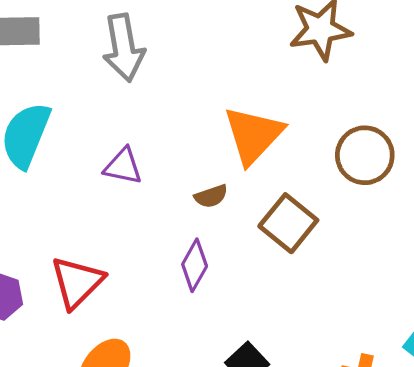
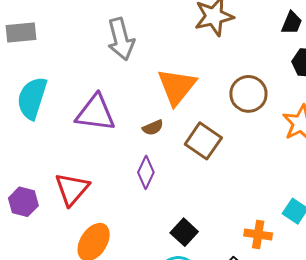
gray arrow: (124, 48) -> (121, 39), moved
purple triangle: (123, 166) -> (95, 113), size x1.6

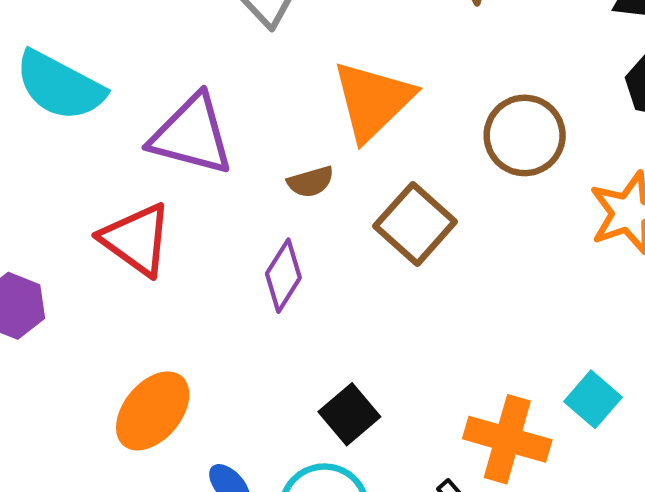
cyan semicircle: (32, 98) -> (60, 86), turned -87
red triangle: (72, 189) -> (136, 239), moved, turned -42
orange cross: (258, 234) -> (507, 439), size x1.4

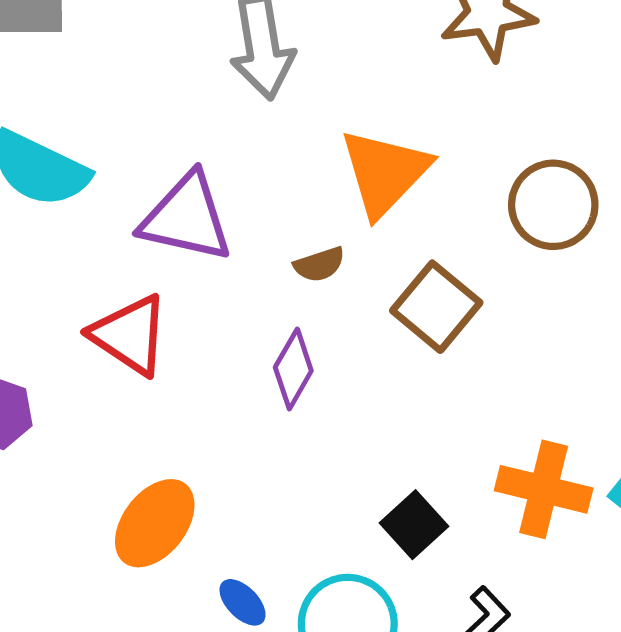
black square: (349, 414) -> (414, 525), moved
orange cross: (507, 439) -> (544, 489), moved

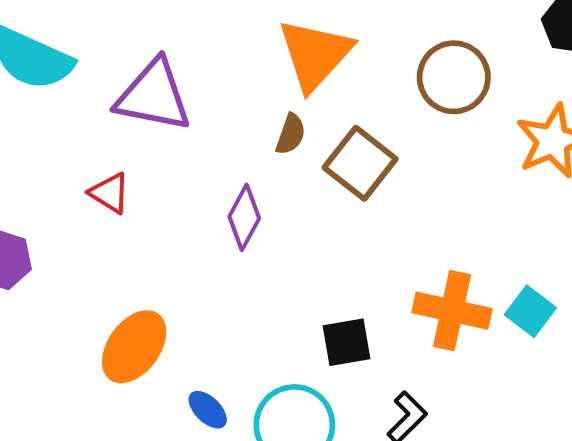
brown semicircle: (319, 264) -> (291, 134), moved, turned -51
red triangle: (130, 335) -> (110, 193), size x0.6
black square: (414, 525) -> (346, 342), turned 34

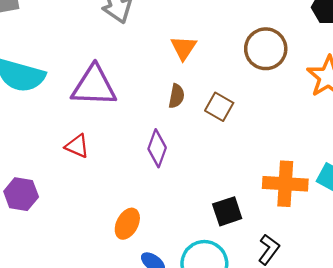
orange triangle: (315, 54) -> (184, 48), size x0.6
brown square: (360, 163) -> (219, 107), size x0.7
orange ellipse: (134, 347) -> (127, 224), moved, size x0.7

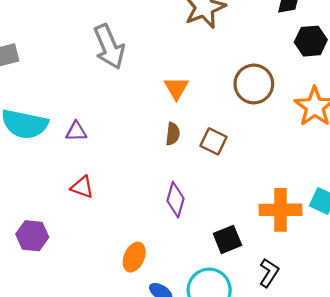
purple triangle: (94, 86) -> (76, 131), moved, size x0.5
purple diamond: (157, 148) -> (176, 200), moved

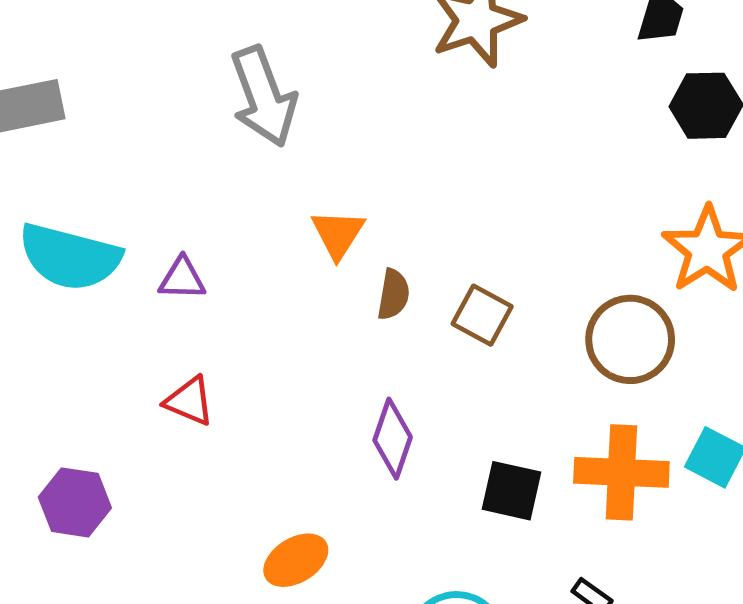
brown circle: (254, 84) -> (630, 339), moved
orange triangle: (176, 88) -> (338, 234), moved
black square: (227, 239) -> (511, 491), moved, turned 32
orange ellipse: (134, 257) -> (296, 560), turned 32

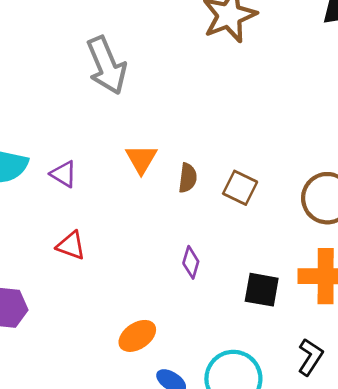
orange triangle: (338, 234) -> (141, 159), moved
purple triangle: (182, 279) -> (64, 174), turned 32
purple diamond: (393, 439) -> (191, 262), size x0.7

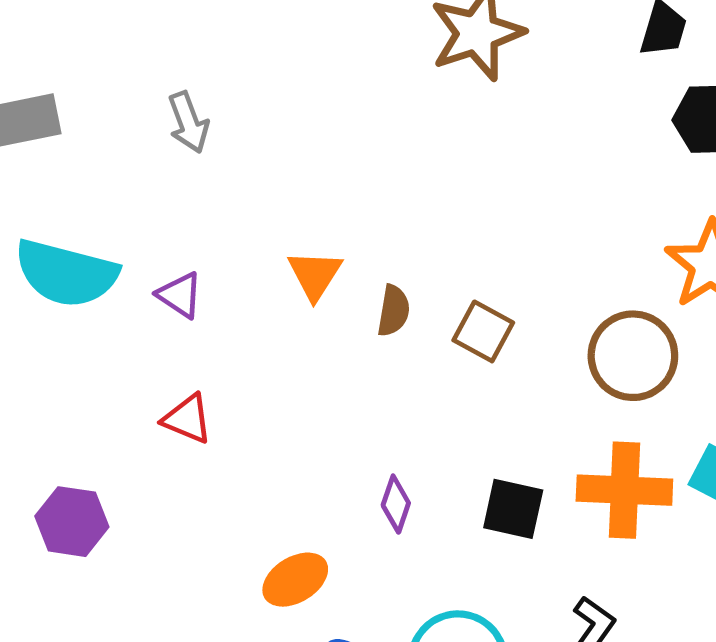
gray arrow: (107, 65) -> (188, 122), moved, size x0.6
purple diamond: (191, 262) -> (396, 504), moved

